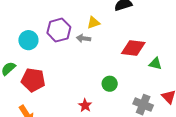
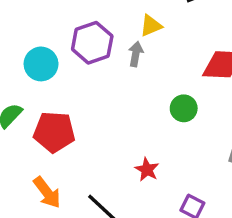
gray arrow: (83, 38) -> (136, 54), turned 96
green circle: (110, 84) -> (184, 108), moved

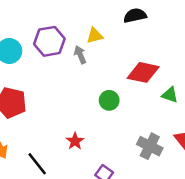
gray arrow: (136, 54) -> (80, 55), turned -42

